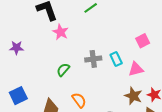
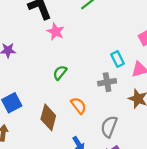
gray cross: (93, 59) -> (107, 82), moved

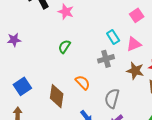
pink star: (56, 32) -> (66, 12), moved
green semicircle: (60, 73) -> (64, 47), moved

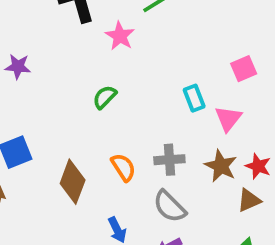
pink triangle: (134, 44) -> (228, 119), turned -42
gray cross: (106, 59) -> (169, 160), moved
gray semicircle: (112, 98) -> (170, 206), turned -72

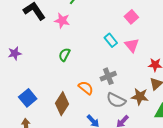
brown star: (221, 166) -> (140, 97), moved
brown diamond: (73, 182) -> (62, 104), turned 30

